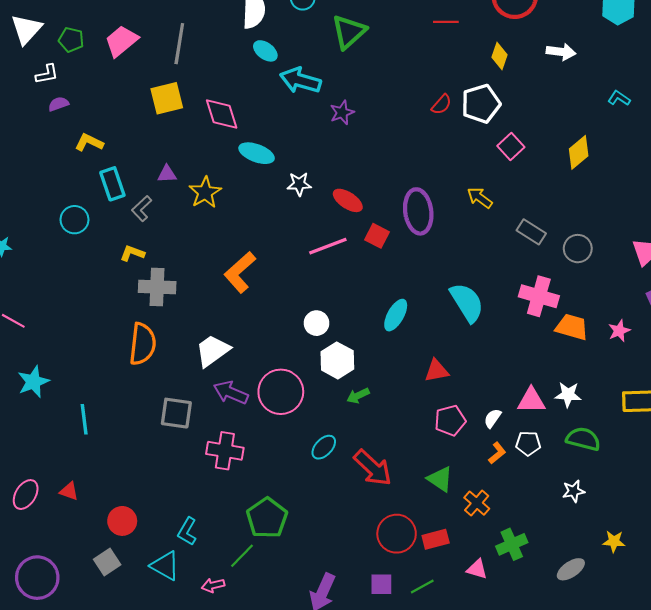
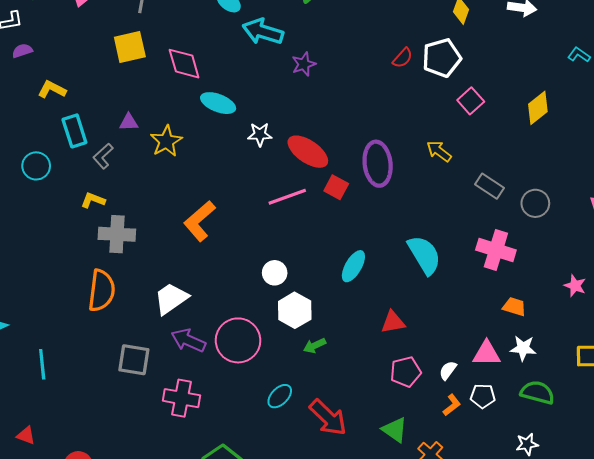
red ellipse: (348, 200) -> (308, 152), size x1.4
orange trapezoid: (572, 327) -> (514, 307), moved, size x0.7
pink star: (619, 331) -> (575, 286), turned -30

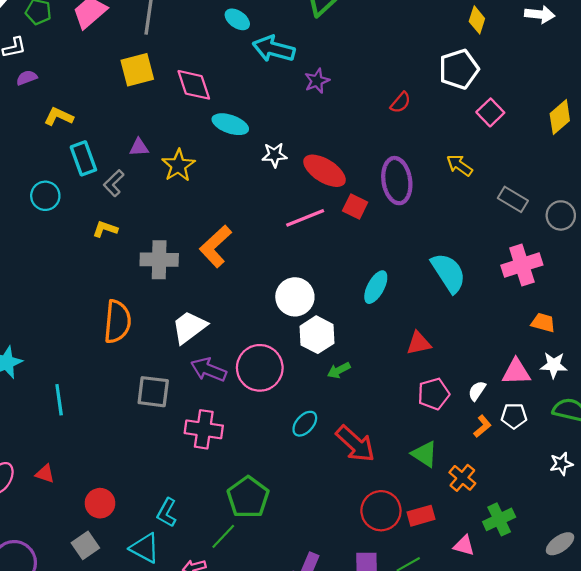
red semicircle: (403, 58) -> (400, 102), moved
gray cross: (117, 234) -> (159, 260), moved
pink cross: (496, 250) -> (522, 265), turned -33
white circle: (275, 273) -> (295, 297), size x1.5

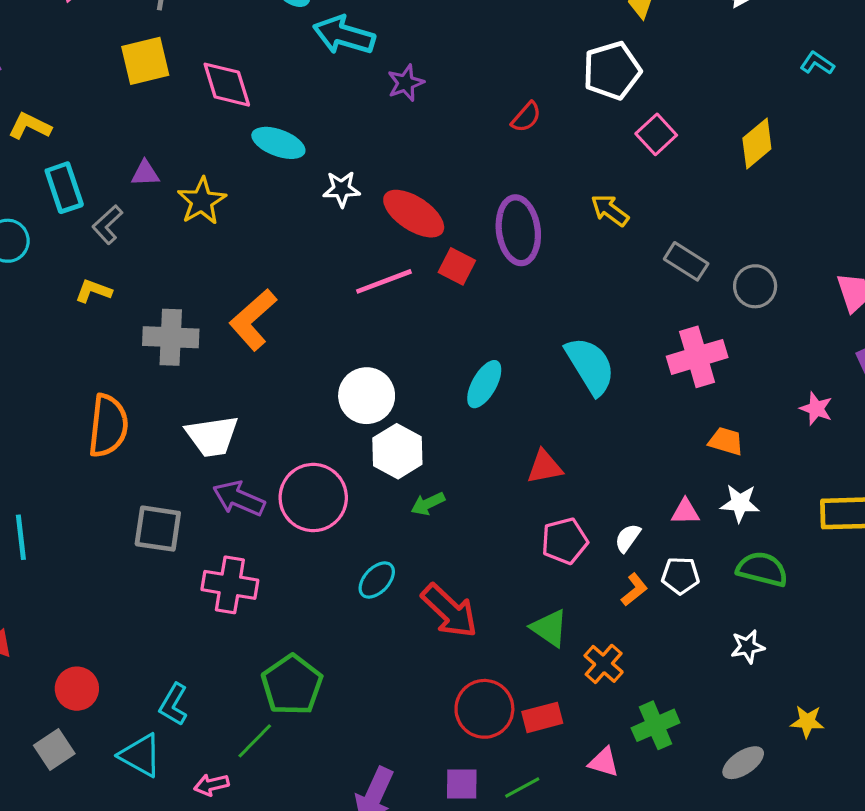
white trapezoid: (189, 327) -> (212, 436), turned -153
pink triangle: (516, 372) -> (685, 512), size x0.7

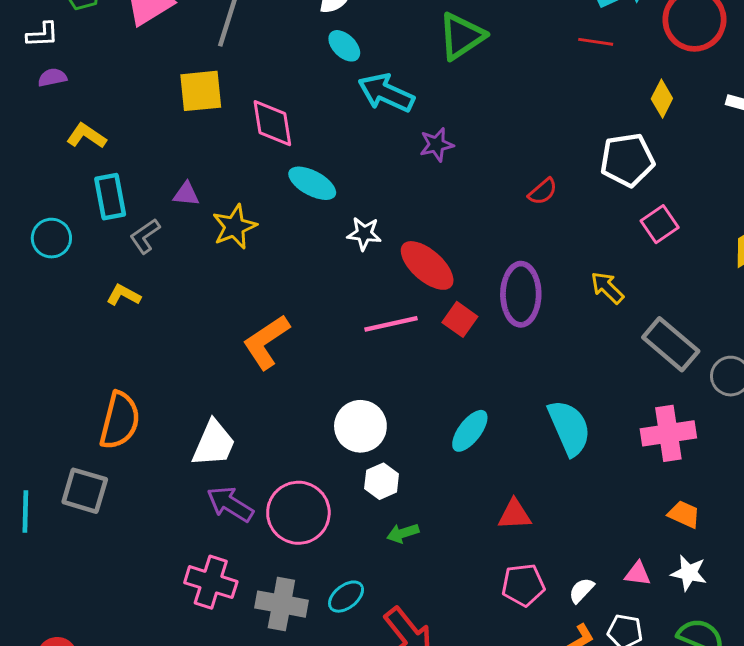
gray rectangle: (686, 261) -> (671, 344), size x1.4
gray cross: (171, 337) -> (281, 604), moved
white trapezoid: (212, 436) -> (214, 443), turned -66
white hexagon: (397, 451) -> (382, 481), size x0.7
gray square: (158, 529) -> (85, 491), moved

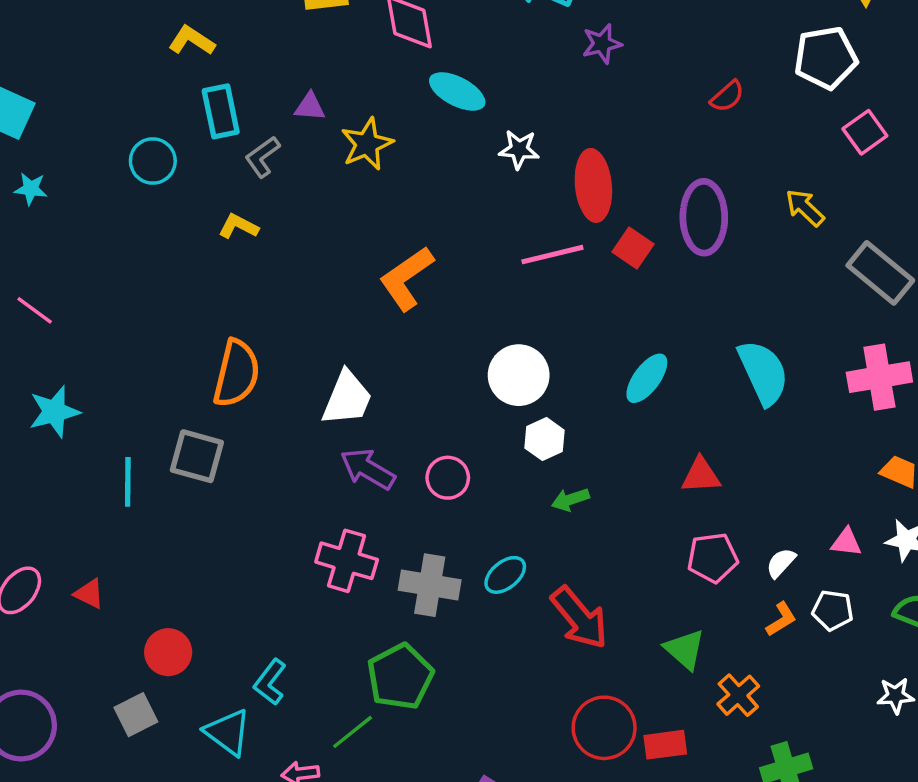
red ellipse: (427, 265) -> (593, 185), turned 44
pink circle: (298, 513) -> (448, 478), size x0.6

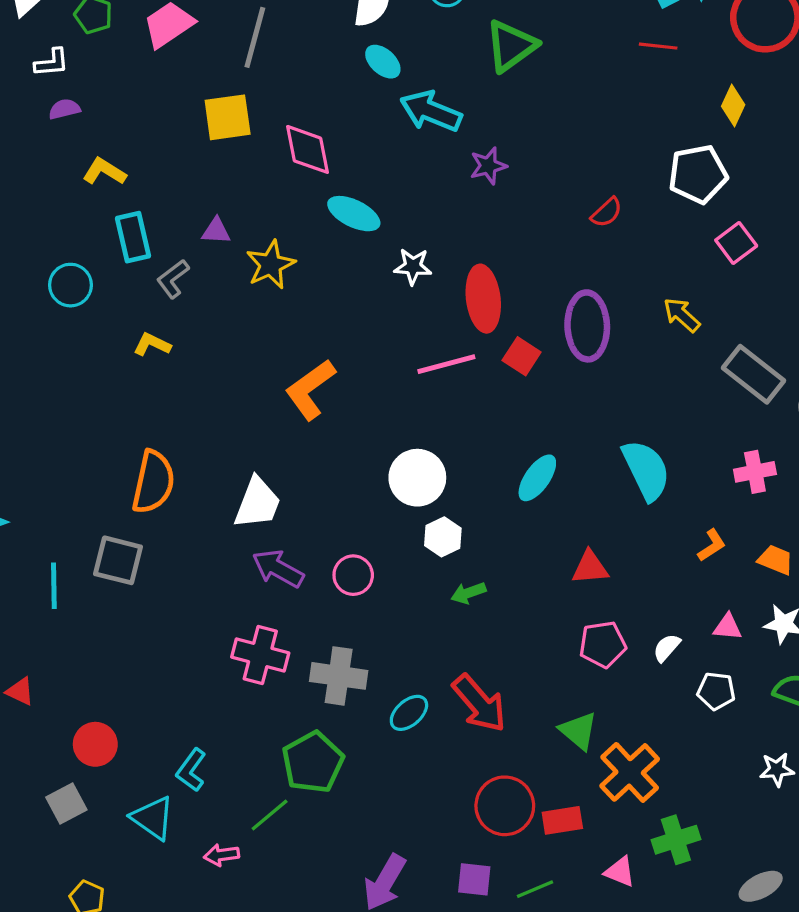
pink cross: (879, 377) -> (755, 472), size x0.7
cyan ellipse: (505, 575) -> (409, 713), moved
orange L-shape: (781, 619) -> (712, 545), moved
orange cross: (738, 695) -> (630, 772), size x1.5

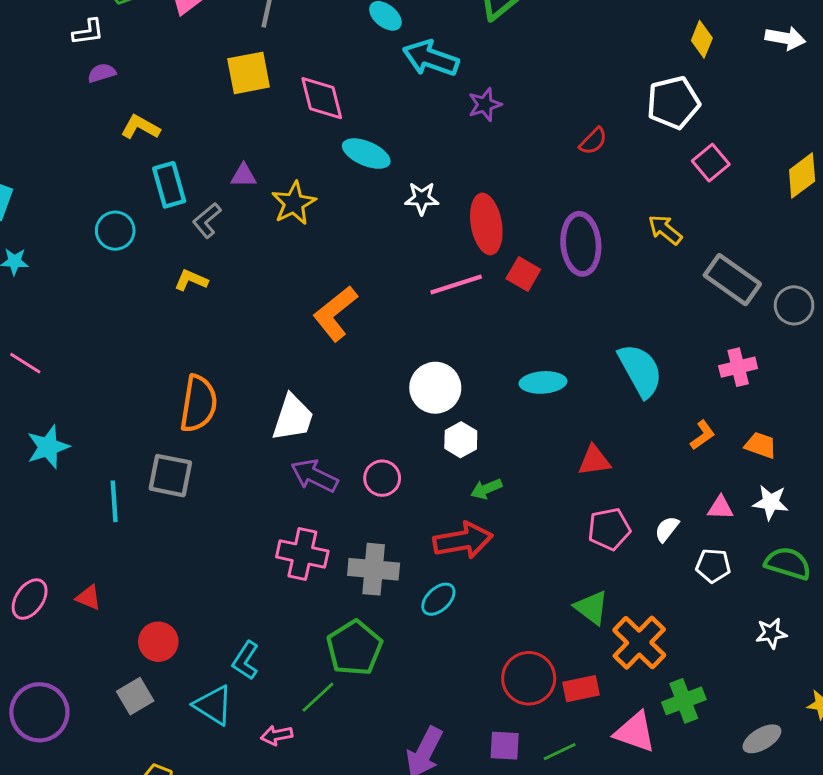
cyan ellipse: (537, 478) -> (543, 382), turned 54
red arrow: (479, 703) -> (463, 540), moved, turned -56
pink triangle: (620, 872) -> (635, 732), size x1.5

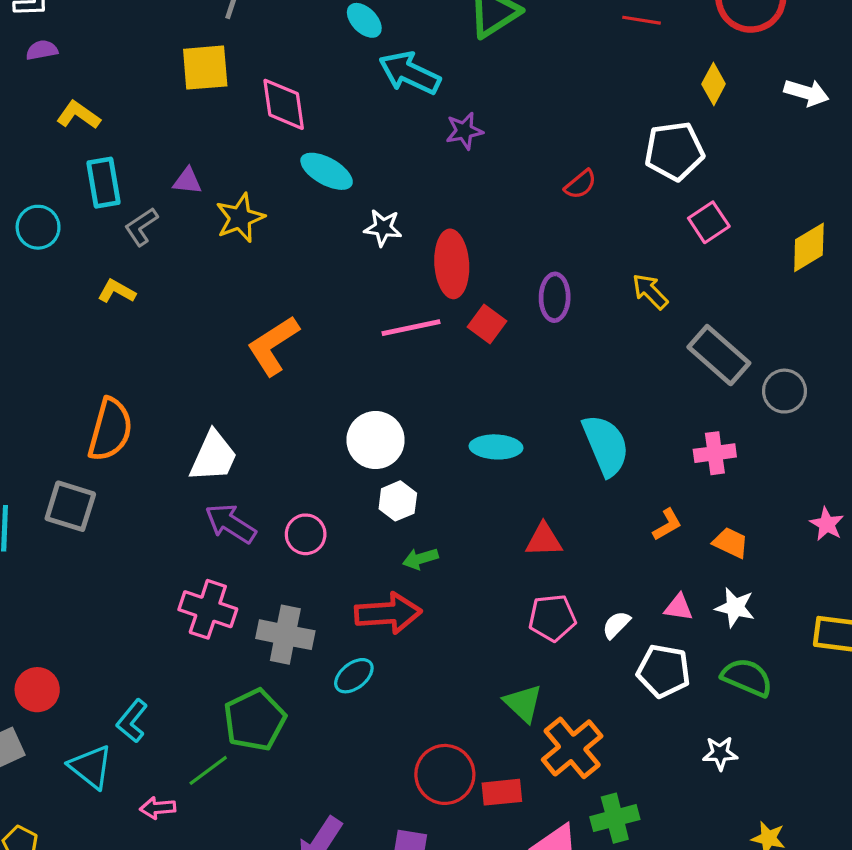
purple ellipse: (581, 244) -> (555, 297), size x0.7
white pentagon: (713, 566) -> (664, 671), size x1.4

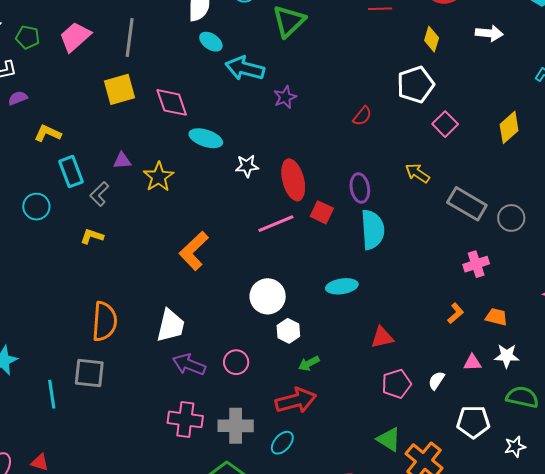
cyan semicircle: (606, 445) -> (373, 230), moved, turned 30
white pentagon: (664, 671) -> (473, 422), moved

